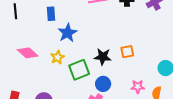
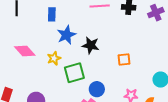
black star: (103, 57) -> (91, 45), moved

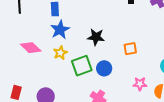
blue star: (66, 35) -> (60, 30), moved
blue circle: (97, 89) -> (104, 68), moved

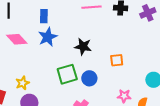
pink diamond: (31, 48) -> (17, 39), moved
yellow star: (60, 53) -> (22, 83), moved

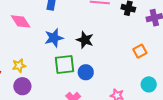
blue star: (48, 37) -> (54, 38), moved
orange square: (117, 60) -> (140, 51), moved, turned -32

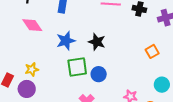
purple circle: (22, 86) -> (27, 89), moved

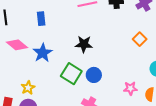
blue star: (66, 41) -> (43, 53), moved
green square: (77, 67) -> (71, 74), turned -35

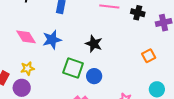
pink diamond: (17, 45) -> (26, 37), moved
green square: (71, 74) -> (73, 68), turned -30

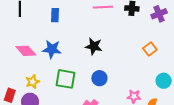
blue star: (52, 40) -> (52, 49), turned 30
green square: (73, 68) -> (65, 79), moved

